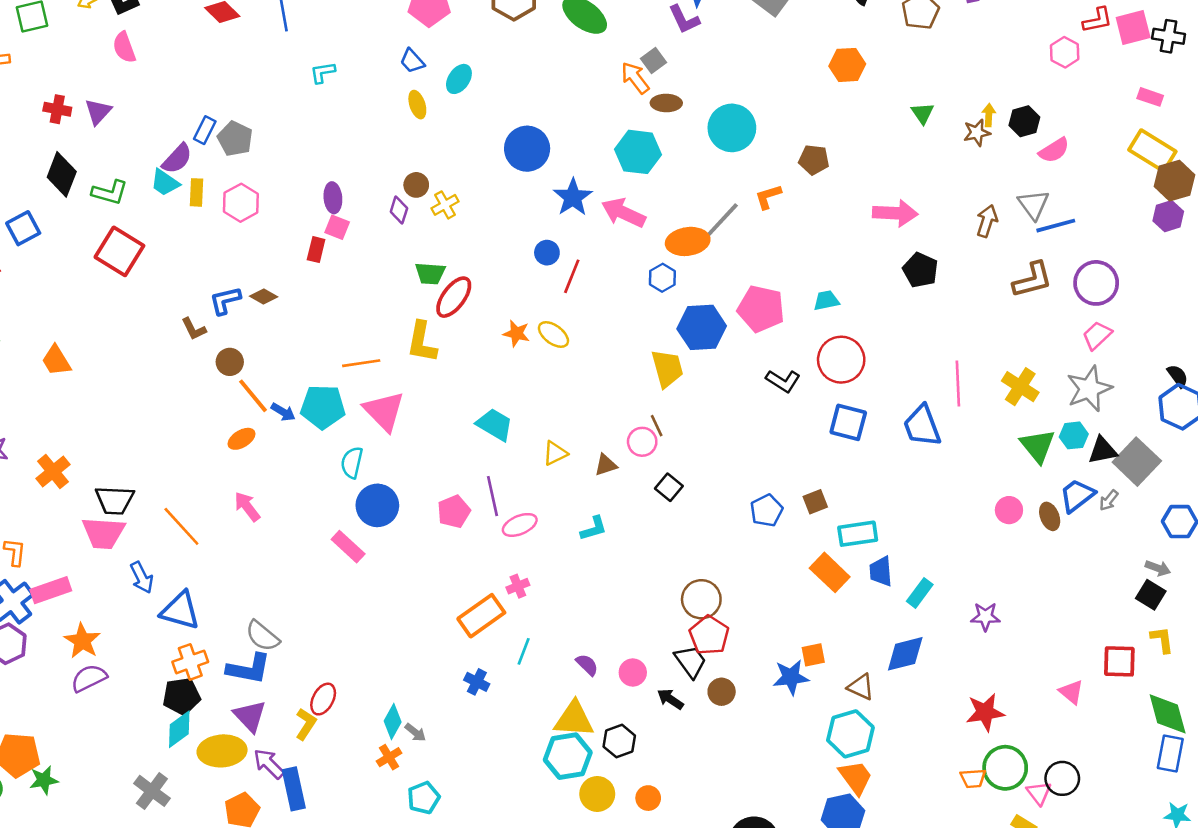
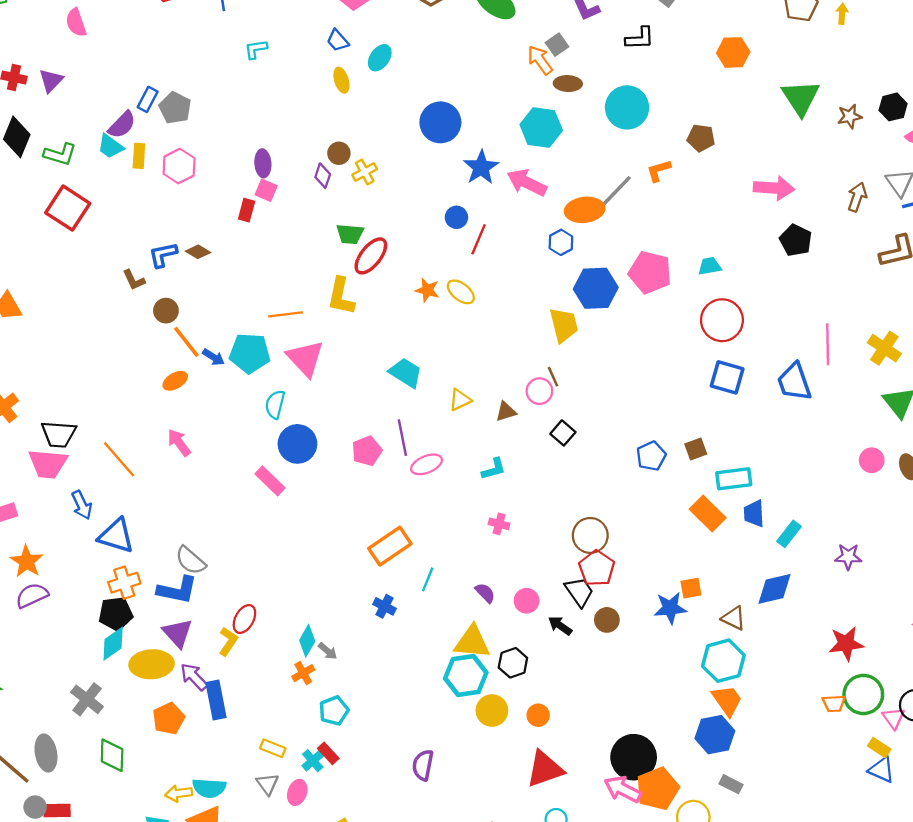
green triangle: (922, 113) -> (801, 98), size x1.8
yellow arrow: (989, 115) -> (842, 14), moved
black L-shape: (783, 381) -> (640, 38), moved, turned -36
pink cross: (518, 586) -> (499, 524), moved, turned 36

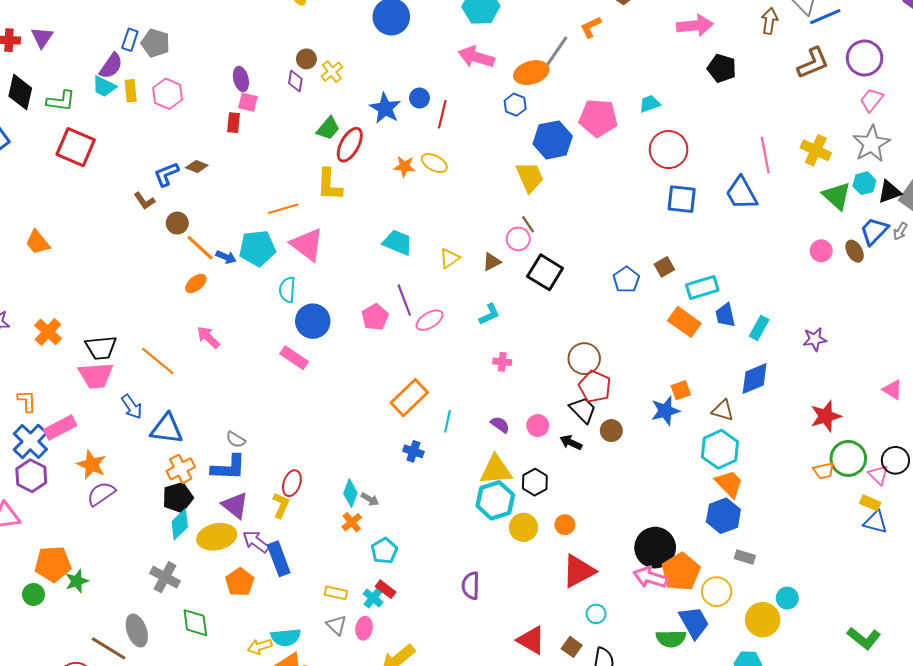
blue star: (481, 167) -> (385, 108), moved
green trapezoid: (350, 234) -> (328, 128), turned -45
black square: (563, 433) -> (545, 272), size x1.6
gray semicircle: (190, 560) -> (236, 440), size x0.7

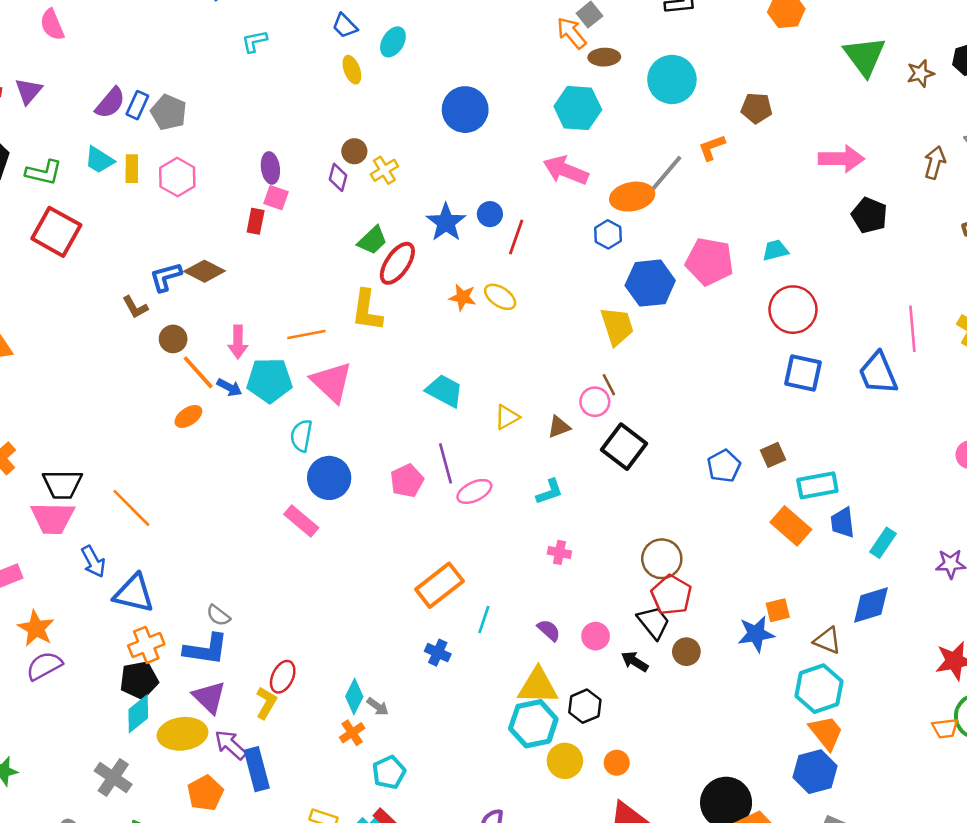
purple semicircle: (111, 66) -> (110, 103), moved
brown diamond: (197, 167) -> (205, 271), size x1.4
pink arrow: (208, 337) -> (238, 342), moved, turned -140

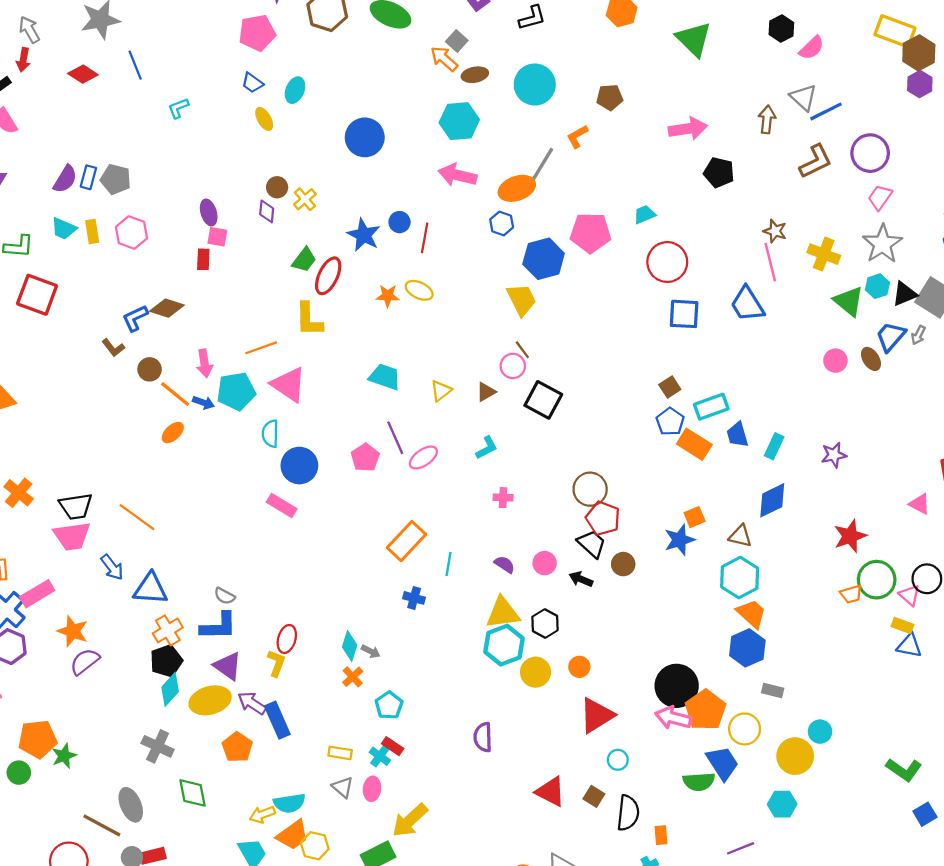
brown star: (920, 73) -> (775, 231), moved, turned -30
blue pentagon: (724, 466) -> (670, 422), moved

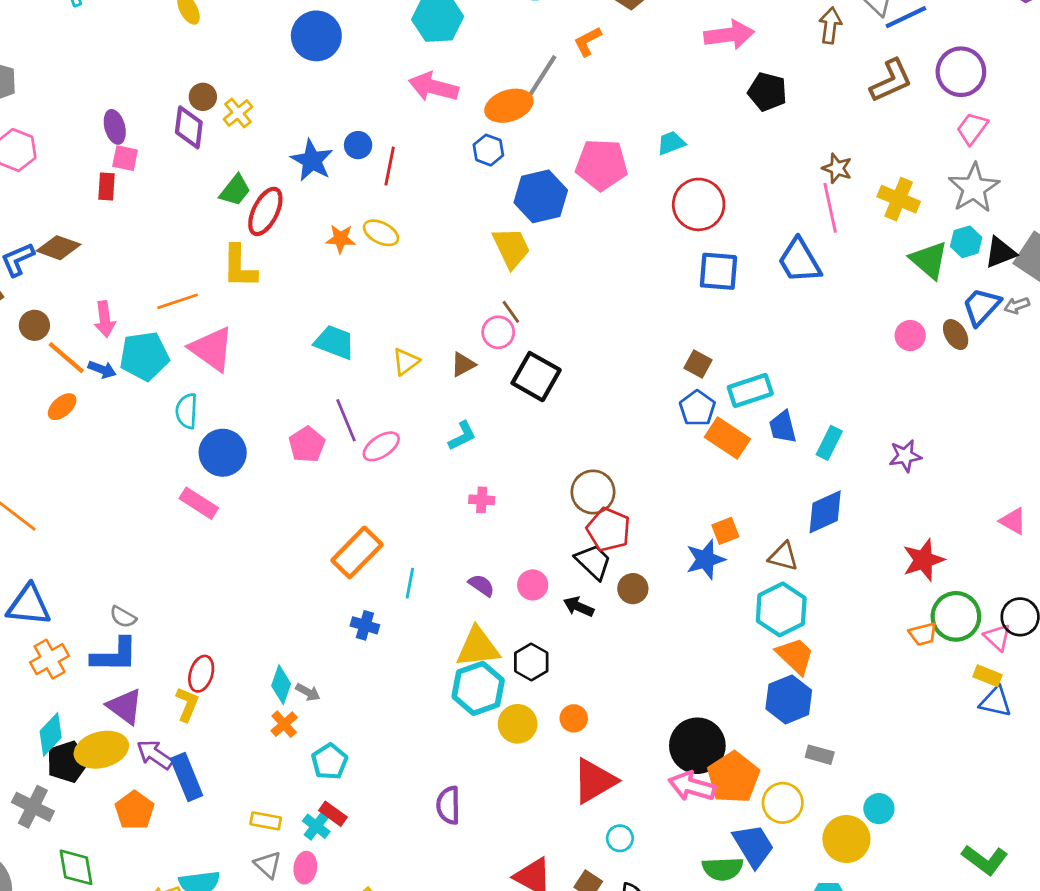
purple diamond: (267, 211) -> (189, 127), size x1.4
gray arrow: (918, 335) -> (1017, 306), turned 42
brown square: (670, 387) -> (698, 364), turned -30
black pentagon: (166, 661) -> (68, 762), moved

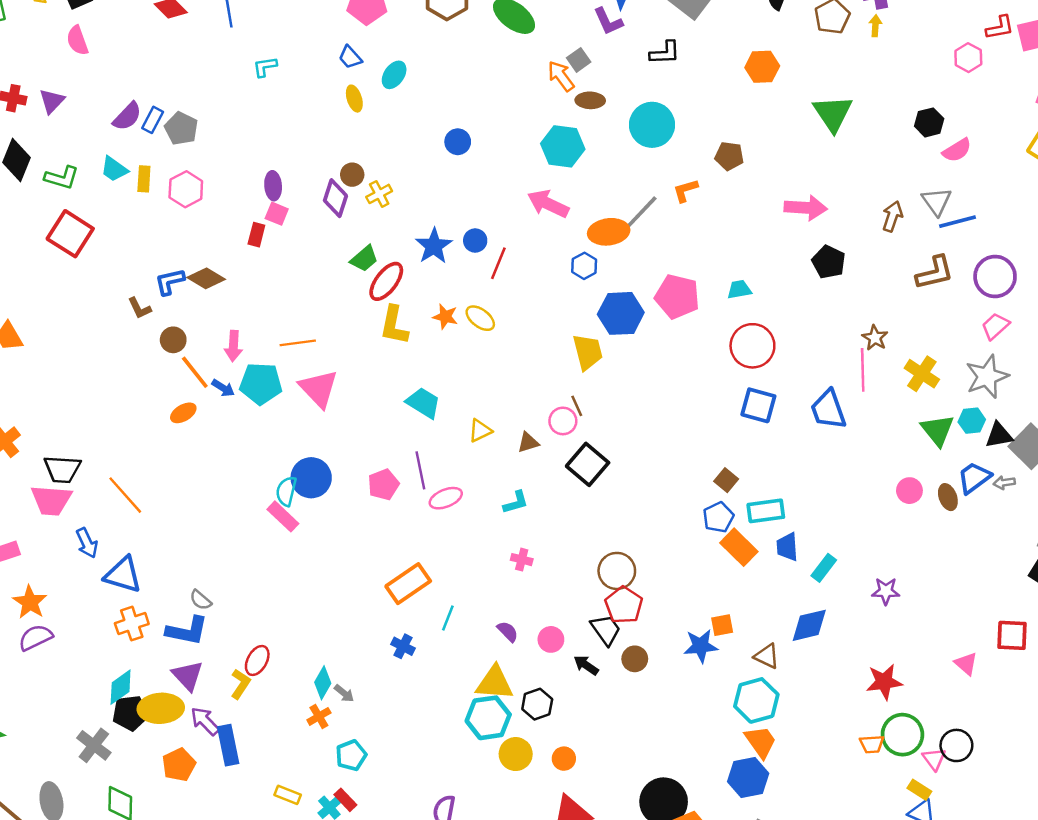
blue circle: (316, 36) -> (458, 142), size x0.6
yellow L-shape: (239, 267) -> (394, 325), moved
cyan semicircle: (187, 411) -> (286, 491), moved

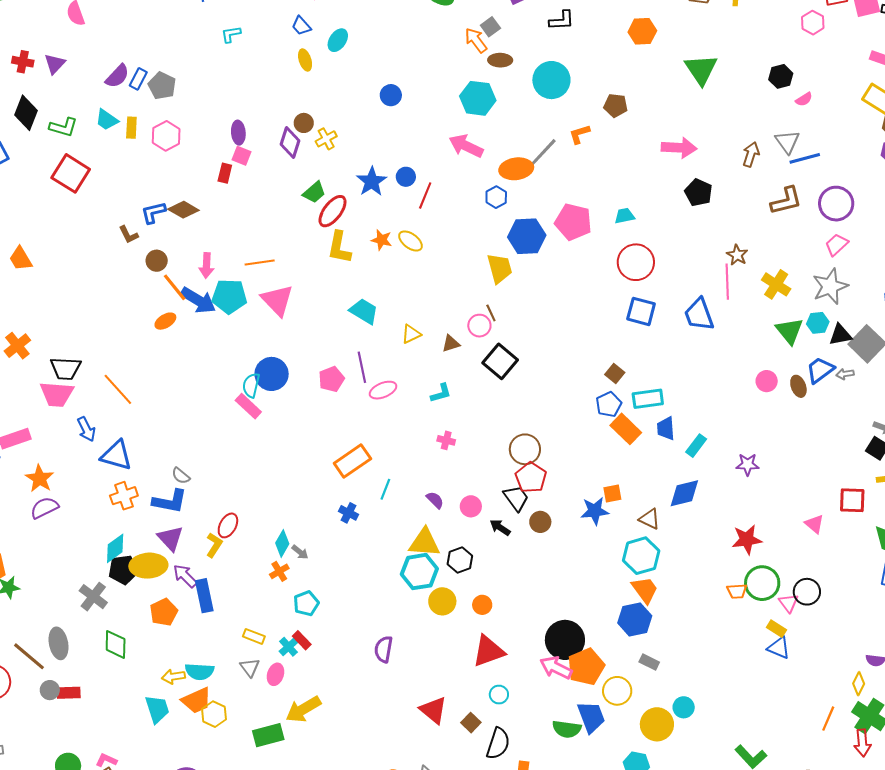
pink semicircle: (957, 150) -> (804, 99), size x0.7
blue arrow: (223, 388) -> (198, 300), size x1.8

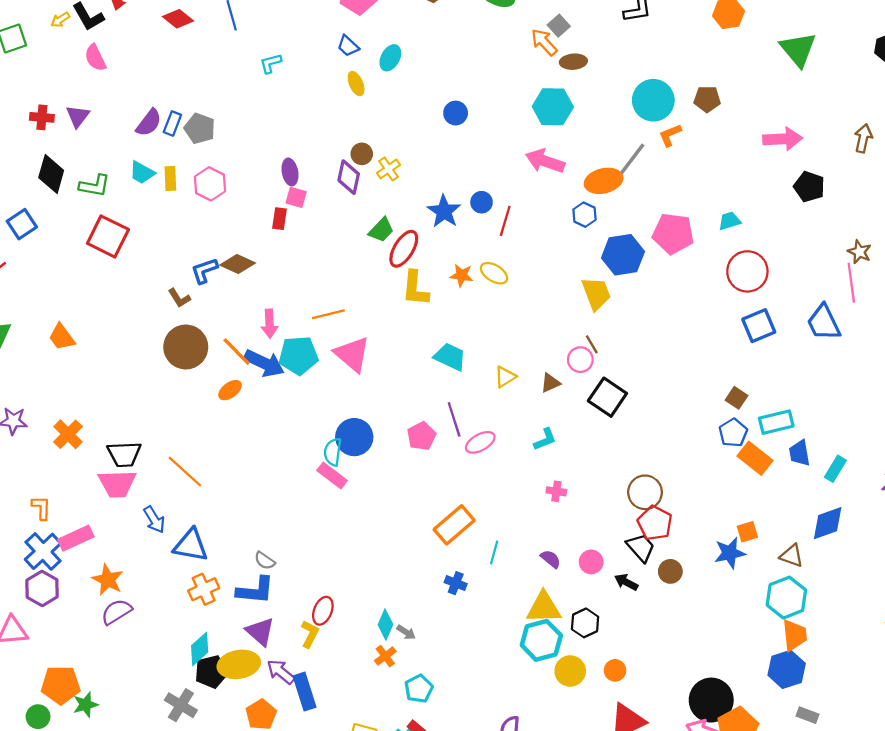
cyan circle: (551, 80) -> (653, 100), moved
brown circle: (157, 261) -> (186, 347), moved, size x1.8
blue square: (641, 311) -> (759, 326), turned -32
orange trapezoid: (645, 590) -> (794, 635), turned 36

